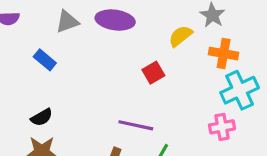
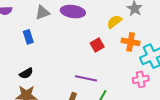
orange cross: (224, 54) -> (131, 42), moved
blue rectangle: (45, 60) -> (28, 37), turned 32

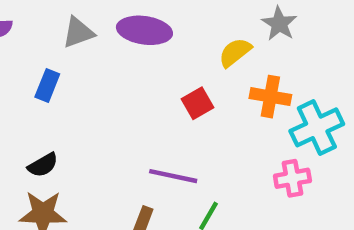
blue rectangle: (28, 37) -> (47, 86), turned 40

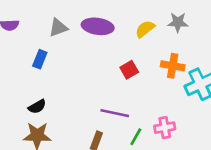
gray star: (279, 24) -> (178, 22), turned -30
yellow semicircle: (235, 52) -> (145, 29), moved
pink cross: (292, 178) -> (165, 128), moved

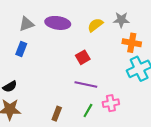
blue rectangle: (40, 59) -> (21, 49), moved
orange cross: (173, 66) -> (132, 43), moved
purple line: (115, 113) -> (86, 84), moved

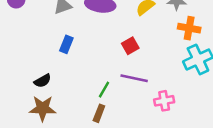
blue rectangle: (21, 49) -> (66, 44), moved
green line: (88, 110) -> (104, 90), moved

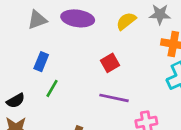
green line: (104, 90) -> (52, 88), moved

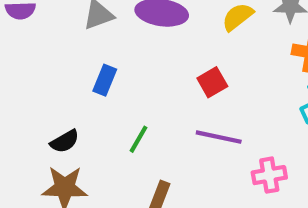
green line: (52, 88) -> (138, 139), moved

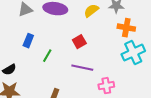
green line: (138, 139) -> (47, 56), moved

